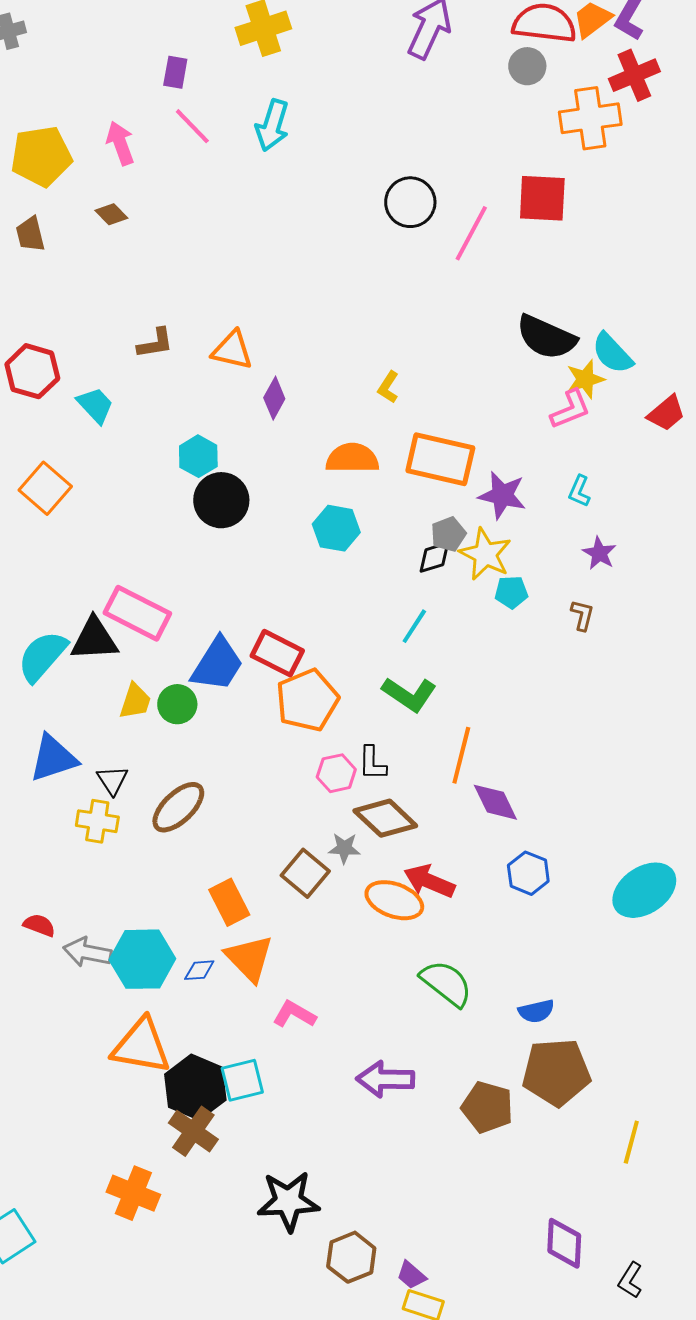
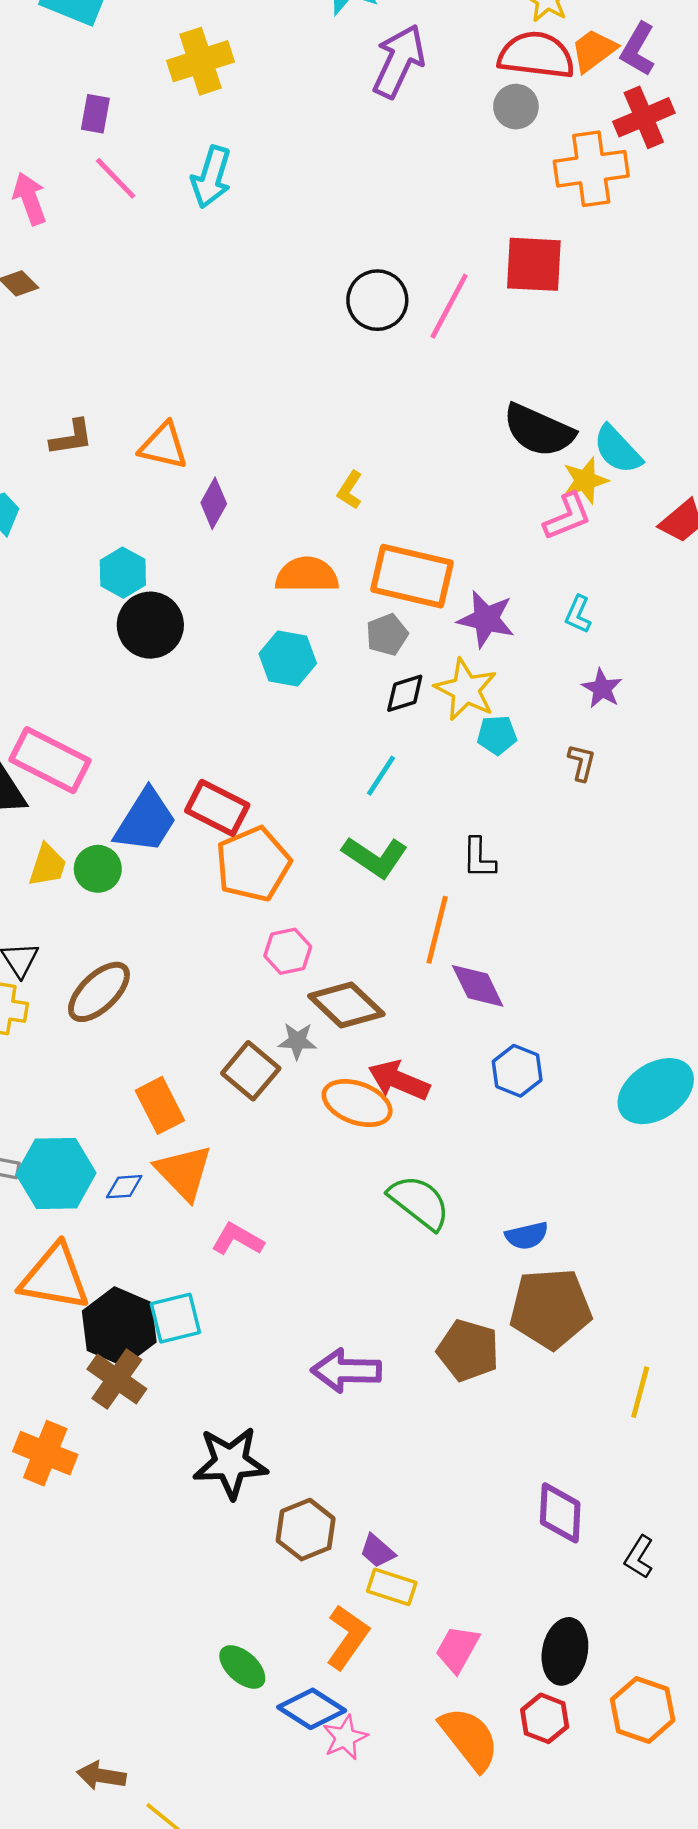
black circle: (410, 202) -> (377, 300), moved
gray pentagon: (448, 534) -> (387, 635), moved
black L-shape: (372, 763) -> (479, 858), moved
purple arrow: (385, 1079) -> (346, 1371), moved

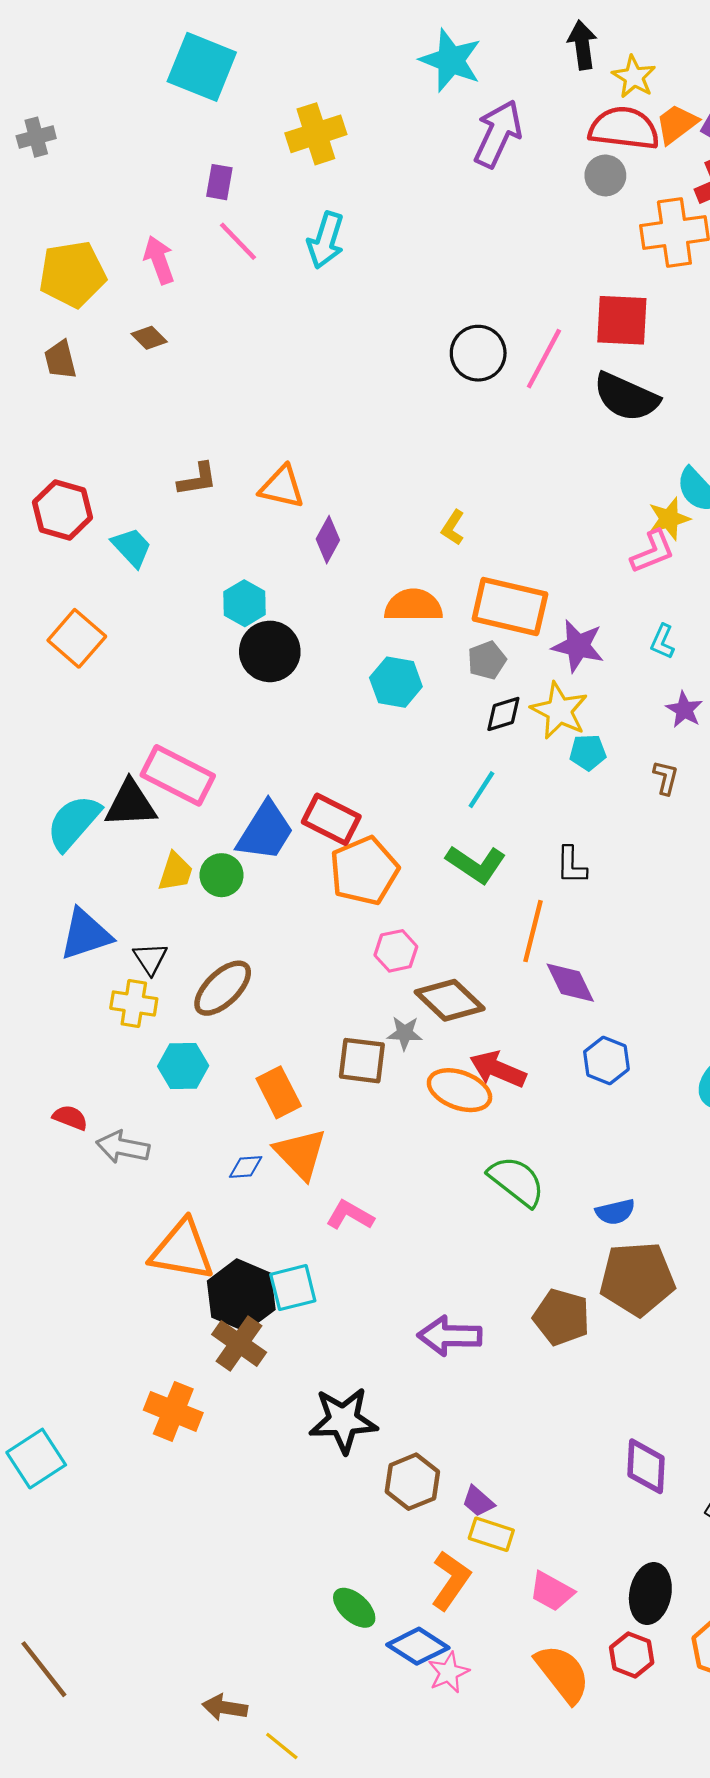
black semicircle: (539, 430) -> (626, 397), moved
brown square: (251, 1071) -> (362, 1061), turned -33
cyan hexagon: (56, 1174) -> (183, 1066), moved, size x0.7
pink trapezoid: (457, 1649) -> (552, 1591), turned -90

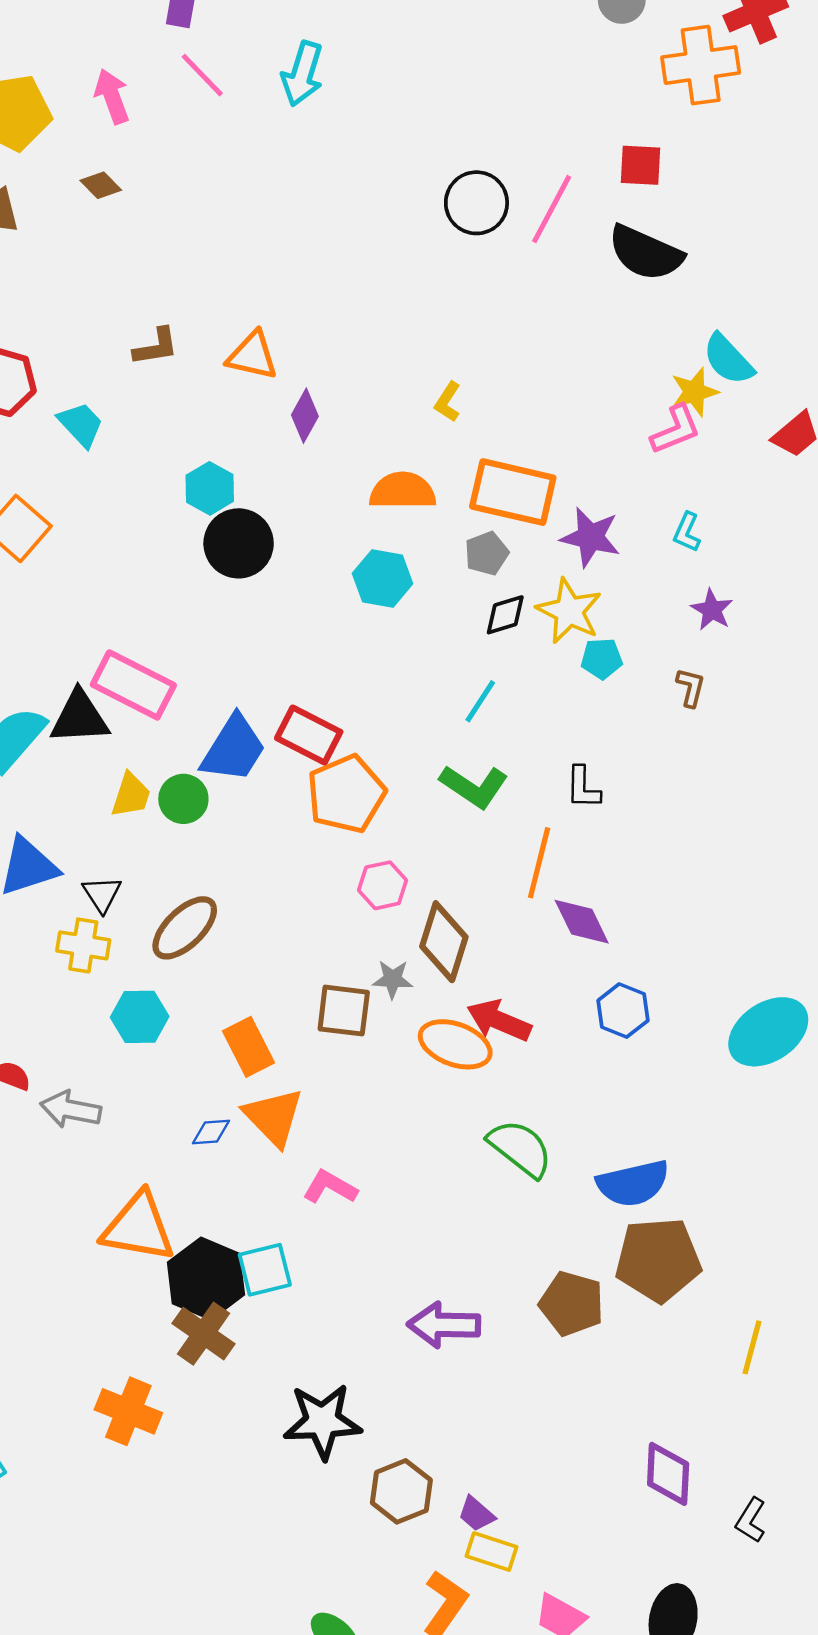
red square: (622, 320) -> (641, 165), size x0.7
brown diamond: (450, 1000) -> (444, 942), turned 64
blue semicircle: (615, 1212) -> (633, 1183), size x1.6

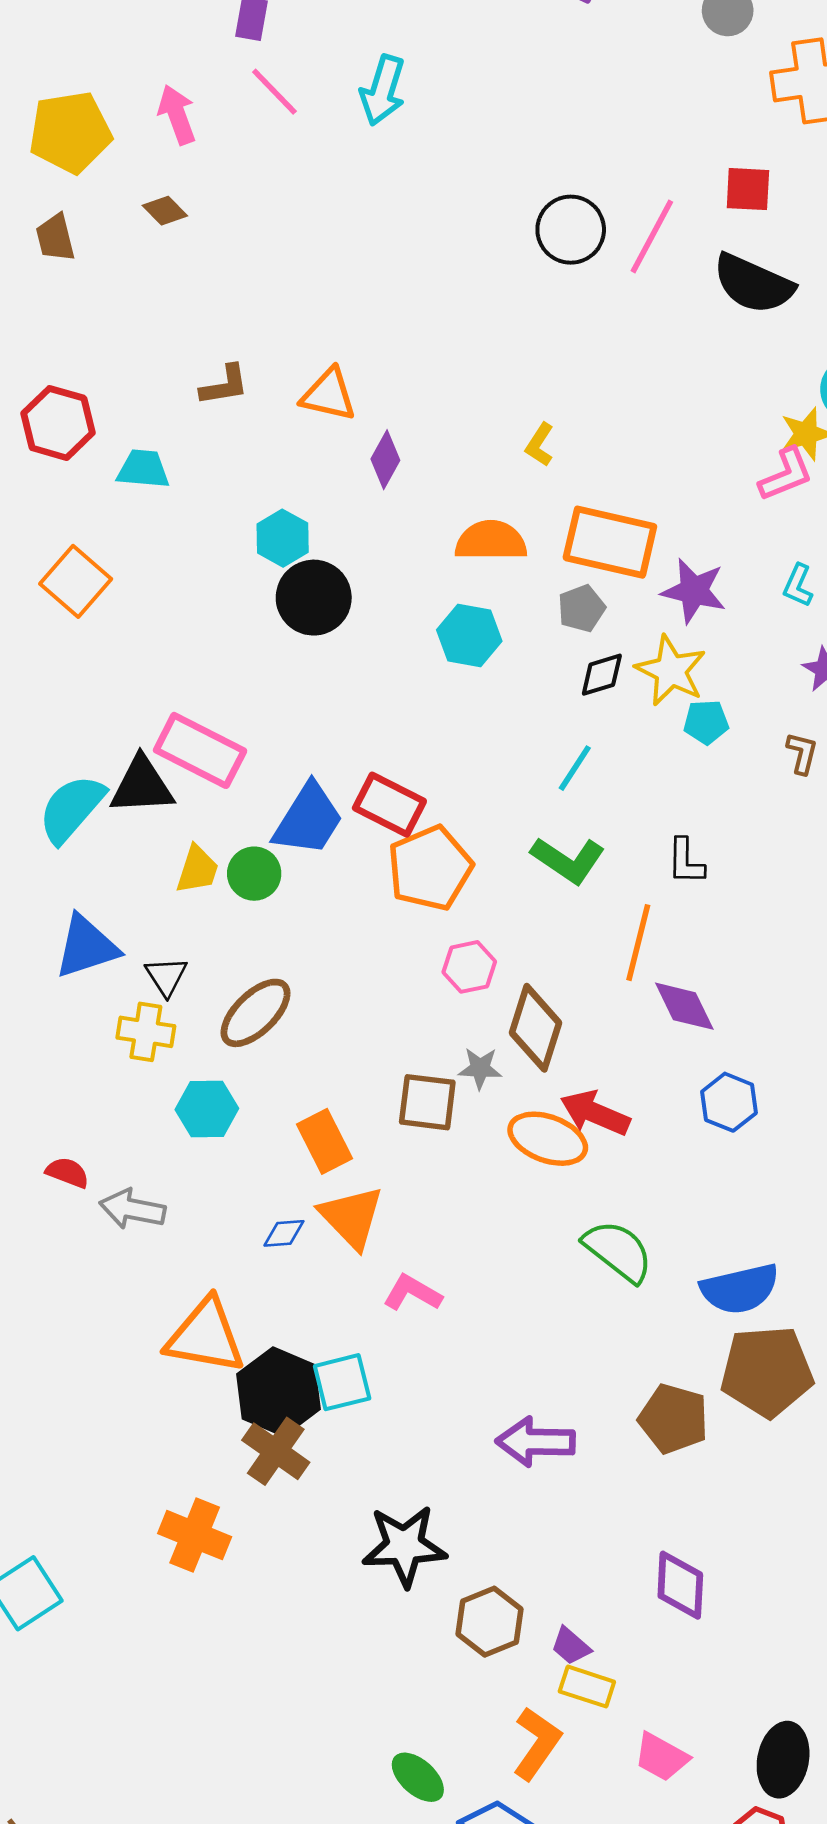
cyan trapezoid: (81, 424) -> (143, 469), turned -42
purple diamond: (668, 1474) -> (680, 1585), moved

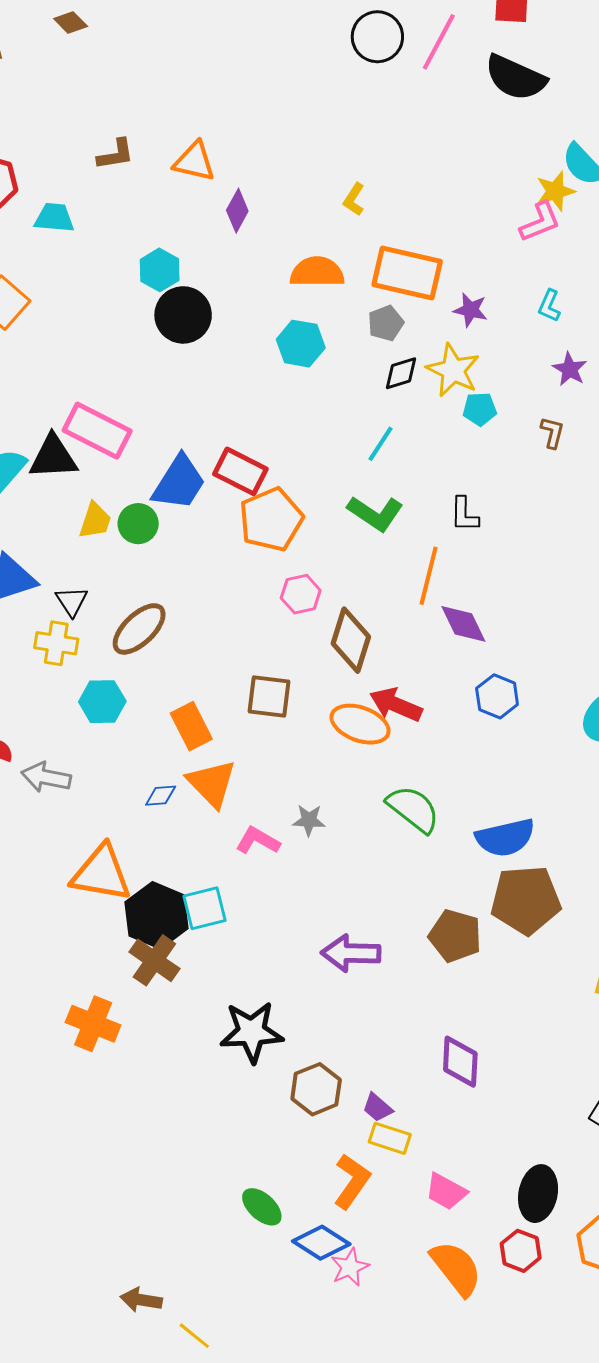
purple star: (694, 591) -> (471, 310), size x0.7
gray star: (480, 1068) -> (309, 820), moved

